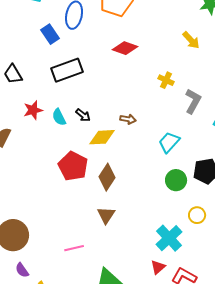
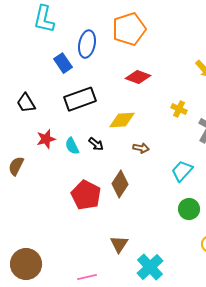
yellow diamond: (102, 137) -> (122, 120), moved
brown diamond: (107, 177) -> (120, 184), moved
cyan cross: (169, 238) -> (150, 267), moved

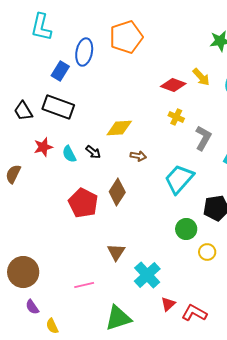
blue rectangle: (63, 63) -> (60, 71), turned 66
red diamond: (138, 77) -> (173, 85), moved
black rectangle: (80, 99) -> (58, 107), moved, turned 40
cyan trapezoid: (182, 171) -> (179, 179), size x1.4
green circle: (189, 209) -> (186, 229), moved

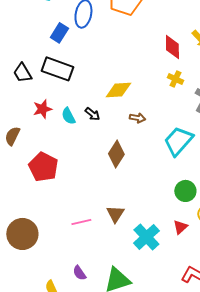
red diamond: (173, 85) -> (172, 47), turned 70
red pentagon: (83, 203) -> (43, 167), moved
pink line: (84, 285) -> (81, 222), moved
red triangle: (168, 304) -> (180, 227), moved
purple semicircle: (32, 307) -> (79, 273), moved

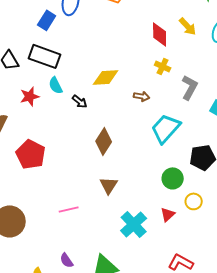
cyan semicircle: (68, 116) -> (56, 85), moved
brown arrow: (137, 118) -> (142, 96), moved
brown triangle: (115, 214) -> (109, 185), moved

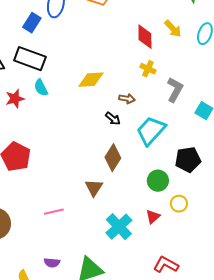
black arrow: (80, 101) -> (113, 119), moved
brown diamond: (104, 141) -> (113, 158), moved
purple semicircle: (67, 260) -> (52, 263), turned -49

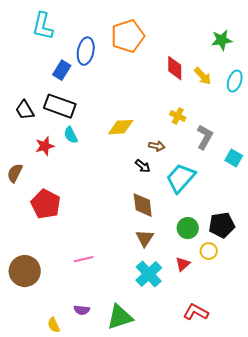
red diamond: (145, 37) -> (175, 68), moved
brown diamond: (113, 158) -> (143, 205), turned -40
black pentagon: (188, 160) -> (222, 225), moved
brown triangle: (94, 188) -> (145, 238), moved

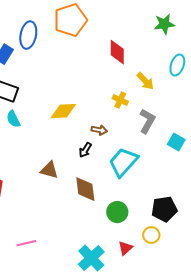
yellow arrow: (203, 76) -> (145, 81), moved
black arrow: (143, 166) -> (85, 150), turned 84
green circle: (188, 228) -> (117, 212), moved
brown triangle: (145, 238) -> (49, 170), moved, turned -48

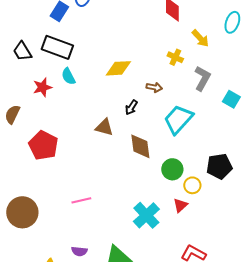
black arrow: (85, 150) -> (131, 107), moved
yellow circle: (151, 235) -> (192, 185), moved

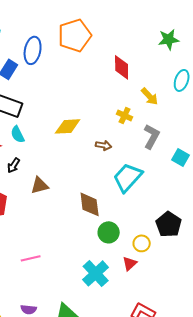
black arrow: (131, 107) -> (14, 165), moved
brown triangle: (104, 127) -> (40, 185), moved, turned -30
black pentagon: (219, 166) -> (169, 224), turned -30
green circle: (172, 169) -> (109, 232), moved

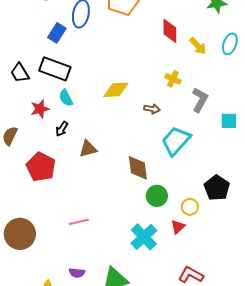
yellow arrow: (150, 96) -> (198, 46), moved
cyan square: (181, 157) -> (229, 121), turned -30

